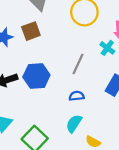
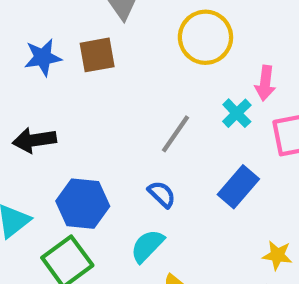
blue hexagon: (36, 76) -> (83, 204), moved
blue semicircle: (77, 96) -> (162, 194), turned 40

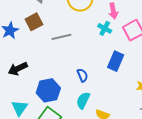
gray line: (175, 134) -> (62, 37), moved, turned 60
blue semicircle: (162, 194) -> (82, 75), turned 40

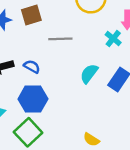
blue semicircle: (82, 75) -> (32, 67), moved, turned -48
cyan semicircle: (83, 100) -> (89, 74), moved

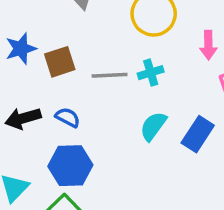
brown square: (31, 15) -> (60, 62), moved
cyan cross: (113, 39) -> (151, 73), moved, turned 35

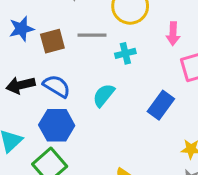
gray line: (110, 75) -> (92, 35), moved
blue semicircle: (68, 117) -> (57, 86), size x1.4
cyan semicircle: (153, 126) -> (104, 95), moved

